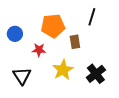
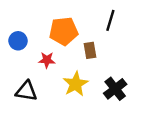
black triangle: (22, 76) -> (26, 91), turned -48

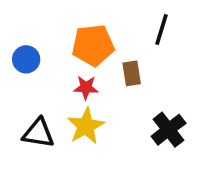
red star: (47, 60) -> (86, 87), moved
yellow star: (76, 84) -> (86, 126), moved

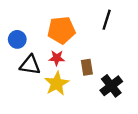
brown rectangle: (132, 73) -> (87, 67), moved
black triangle: (38, 133) -> (30, 65), moved

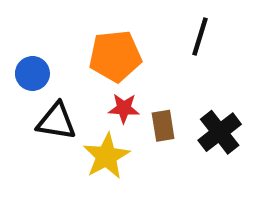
red star: (57, 58) -> (124, 108), moved
black cross: (111, 86) -> (220, 132), moved

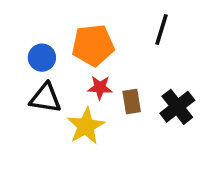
blue circle: (32, 73) -> (42, 58), moved

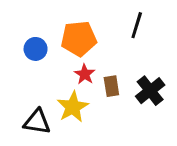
red star: (100, 87) -> (85, 74), turned 30
black triangle: (45, 98) -> (37, 122), moved

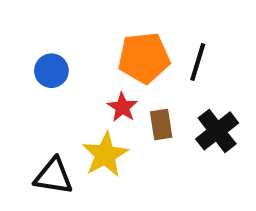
black line: (137, 25) -> (198, 62), moved
orange pentagon: (79, 39) -> (144, 58), moved

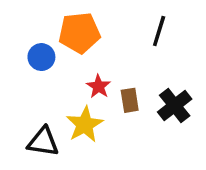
orange pentagon: (144, 58) -> (79, 33), moved
black line: (198, 62) -> (159, 31), moved

